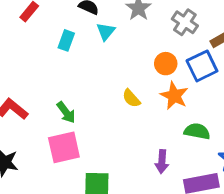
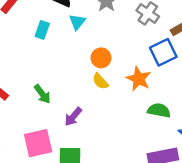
orange circle: (166, 64) -> (101, 58), moved
pink square: (64, 147) -> (38, 143), moved
purple arrow: (162, 162) -> (73, 117), moved, turned 36

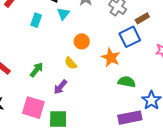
yellow semicircle: (100, 81) -> (71, 63), moved
green arrow: (42, 94) -> (37, 70), turned -105
pink square: (38, 143) -> (33, 108), turned 30

